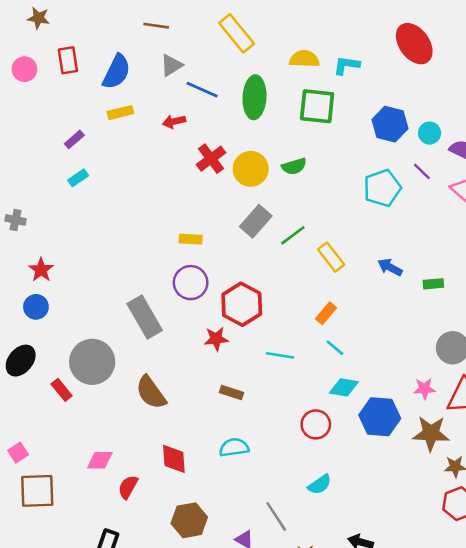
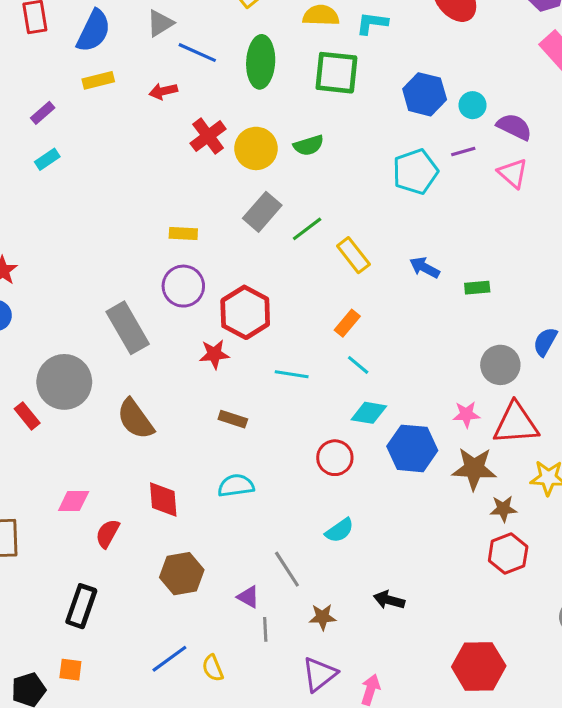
purple line: (422, 171) -> (463, 152), turned -60

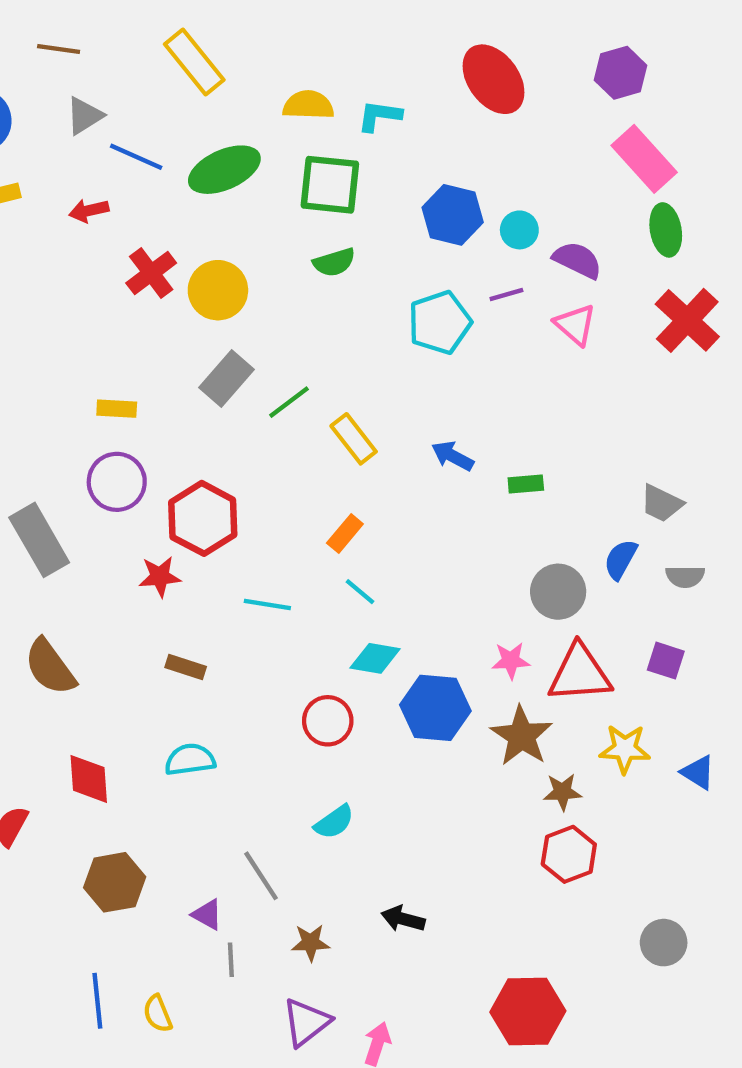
green ellipse: (261, 62) -> (224, 170), turned 63
green semicircle: (309, 145) -> (334, 262), moved
brown star: (474, 469) -> (521, 736), turned 30
blue line: (169, 659) -> (97, 1001), turned -60

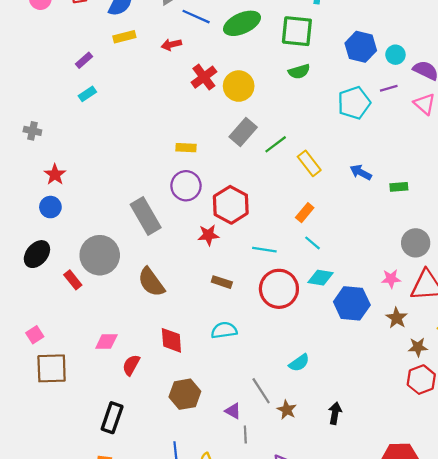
red circle: (328, 721) -> (279, 289), moved, size x1.5
brown star: (521, 736) -> (397, 318), size x0.7
black arrow: (403, 919) -> (335, 413), turned 85
brown star: (311, 943) -> (287, 410), moved, turned 30

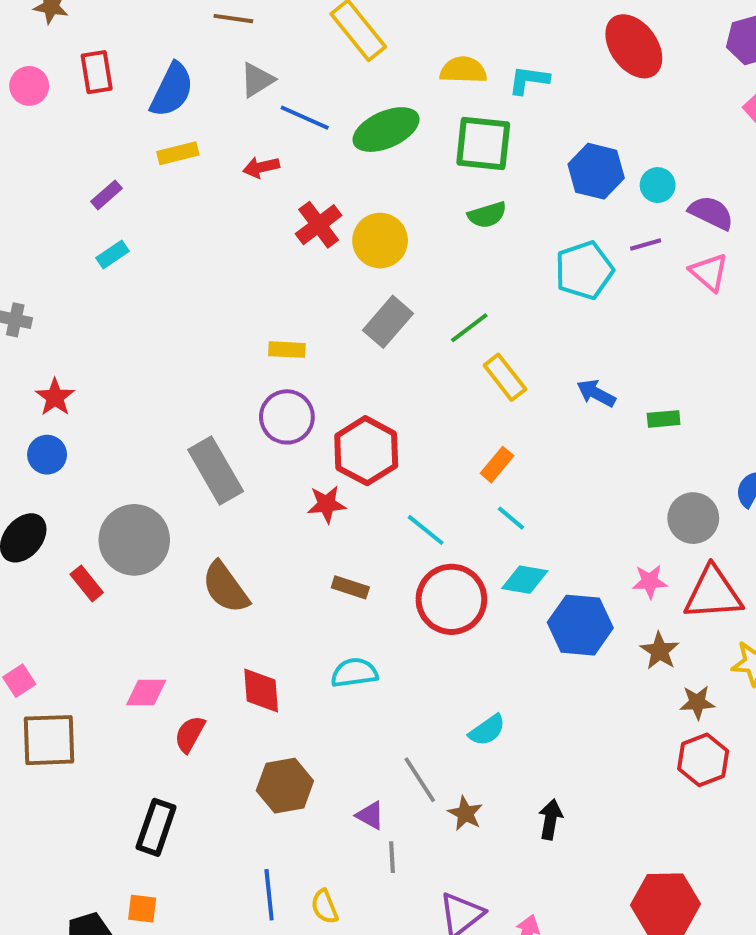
green line: (276, 144) -> (469, 328), moved
cyan line: (264, 250) -> (426, 530), turned 30

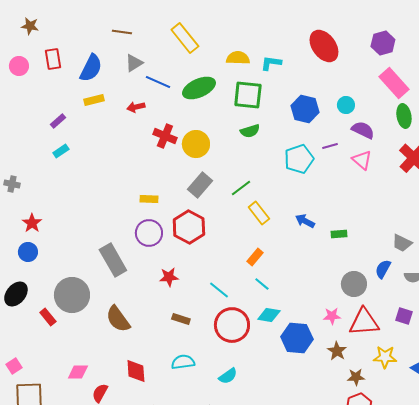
cyan circle: (658, 185) -> (346, 105), moved
red cross: (319, 225) -> (165, 136), turned -30
red hexagon: (366, 451) -> (189, 227), moved
cyan semicircle: (487, 730) -> (228, 376), moved

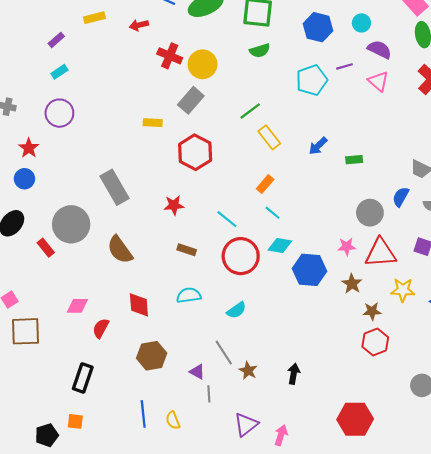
gray rectangle: (200, 185) -> (191, 100), moved
blue arrow: (305, 221) -> (318, 146), turned -72
purple circle: (149, 233) -> (59, 113), moved

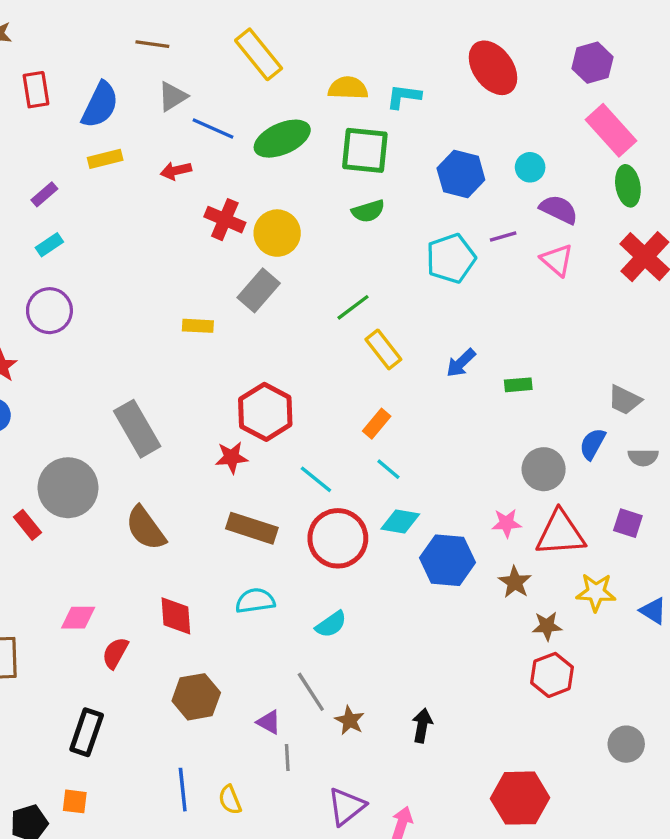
red hexagon: (195, 152) -> (265, 412), moved
brown rectangle: (187, 250) -> (252, 528), size x1.6

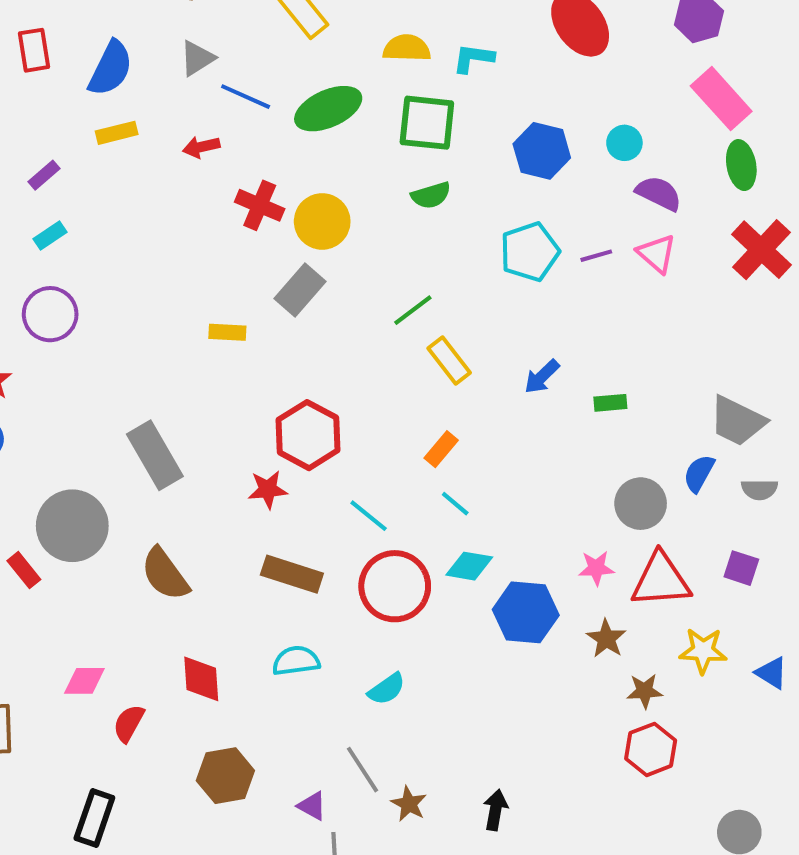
purple line: (503, 236) -> (596, 256), moved
gray trapezoid: (625, 400) -> (737, 421), size x1.4

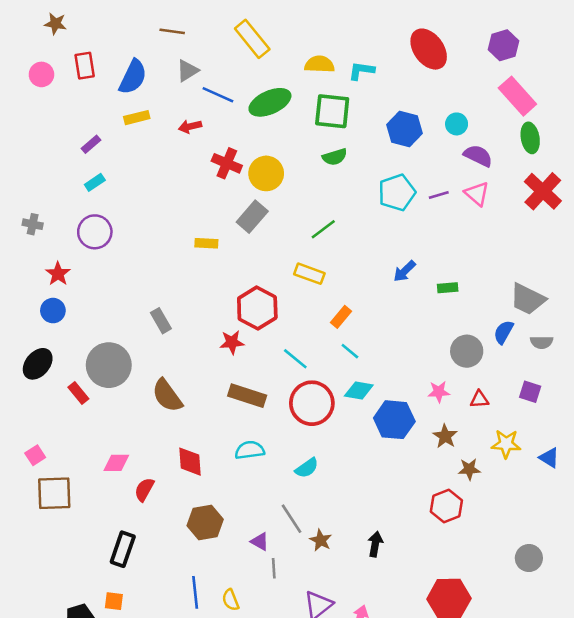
yellow rectangle: (449, 361) -> (309, 274), moved, turned -32
gray rectangle: (155, 455) -> (161, 321), size x0.6
red triangle: (661, 580) -> (479, 399), size x0.5
red hexagon: (651, 749) -> (446, 506), moved

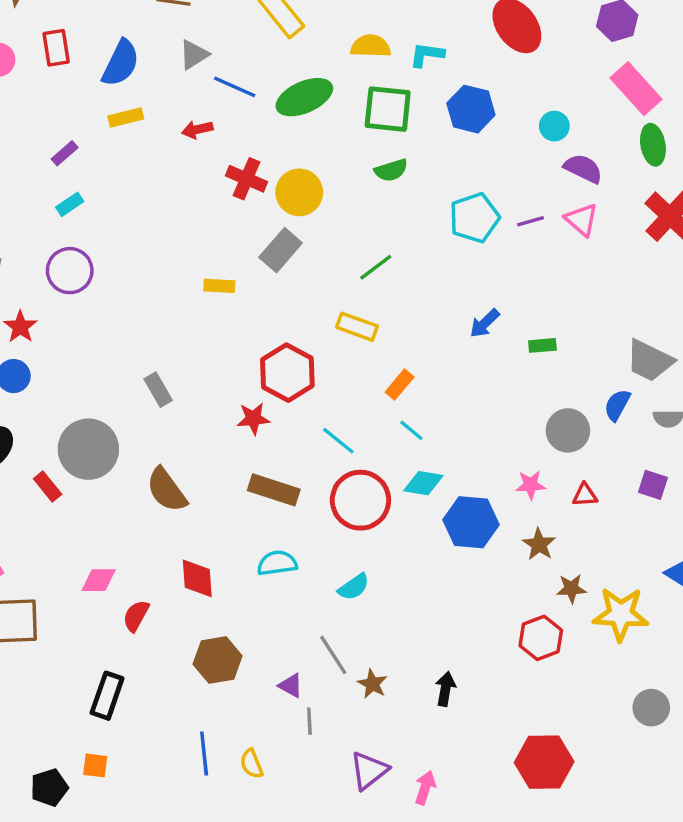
blue hexagon: (404, 129) -> (471, 109), moved
yellow star: (506, 444) -> (621, 614), moved, size x1.4

